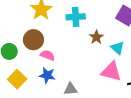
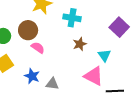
brown star: (96, 37) -> (80, 44), moved
blue star: (47, 75) -> (32, 76), moved

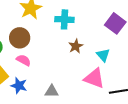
pink semicircle: (38, 48) -> (24, 60), moved
blue star: (32, 76) -> (19, 86), moved

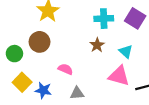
cyan cross: (64, 19) -> (104, 19), moved
pink semicircle: (24, 60) -> (65, 69), moved

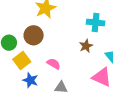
yellow square: (22, 82) -> (22, 61), moved

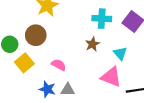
blue star: (30, 80) -> (47, 89), moved

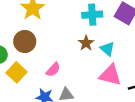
cyan triangle: (120, 53) -> (107, 49), moved
pink semicircle: (59, 65) -> (53, 70), turned 112

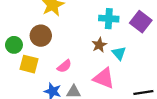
yellow square: (17, 72) -> (29, 64), turned -36
pink triangle: (110, 75) -> (104, 78), moved

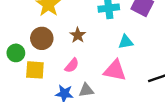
brown star: (99, 45) -> (78, 35), moved
cyan triangle: (119, 53) -> (126, 42), turned -48

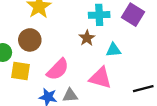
brown star: (78, 35) -> (87, 38), moved
pink semicircle: (72, 65) -> (58, 69), size x1.5

